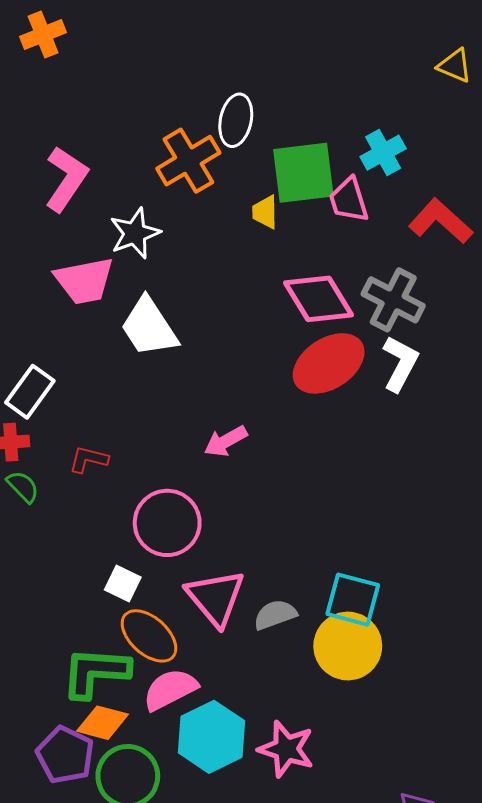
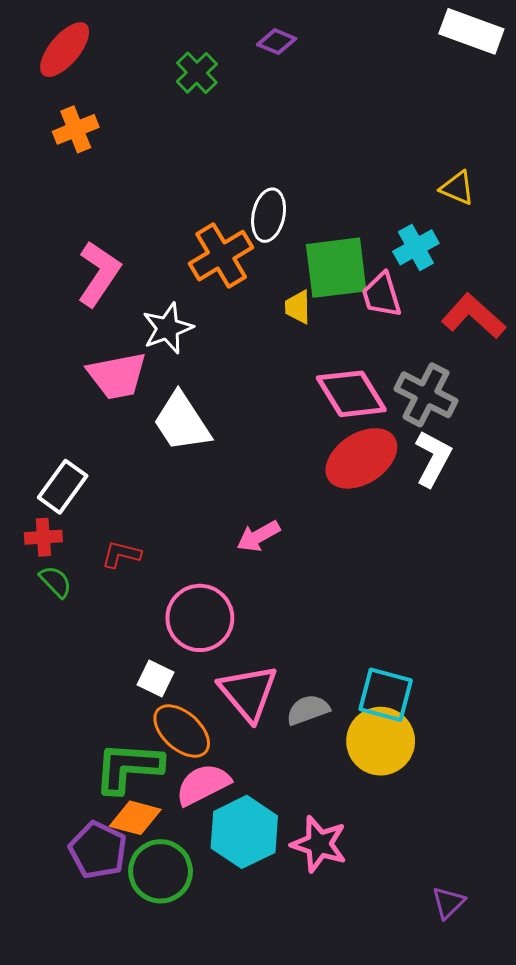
yellow triangle: (455, 66) -> (457, 188), moved

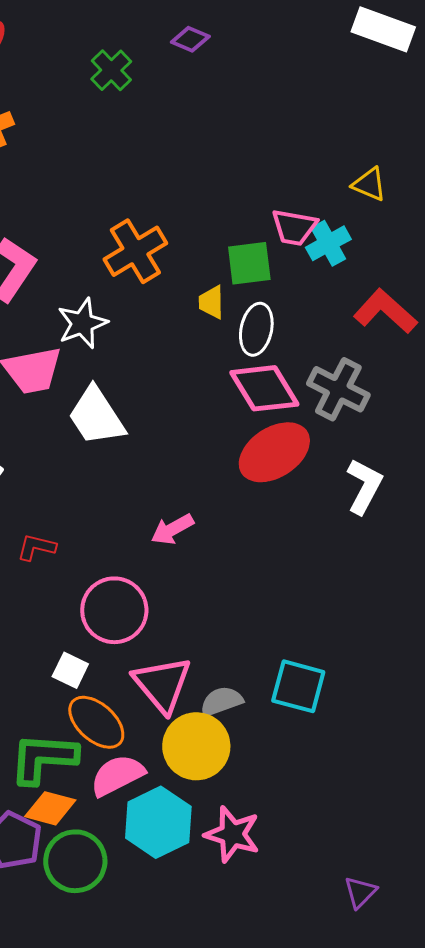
white ellipse: (269, 215) -> (256, 329), moved
green square: (336, 268) -> (249, 263), size x0.7
pink trapezoid: (382, 295) -> (294, 227), moved, turned -63
white L-shape: (433, 458) -> (364, 486), moved
yellow circle: (381, 741) -> (196, 746), moved

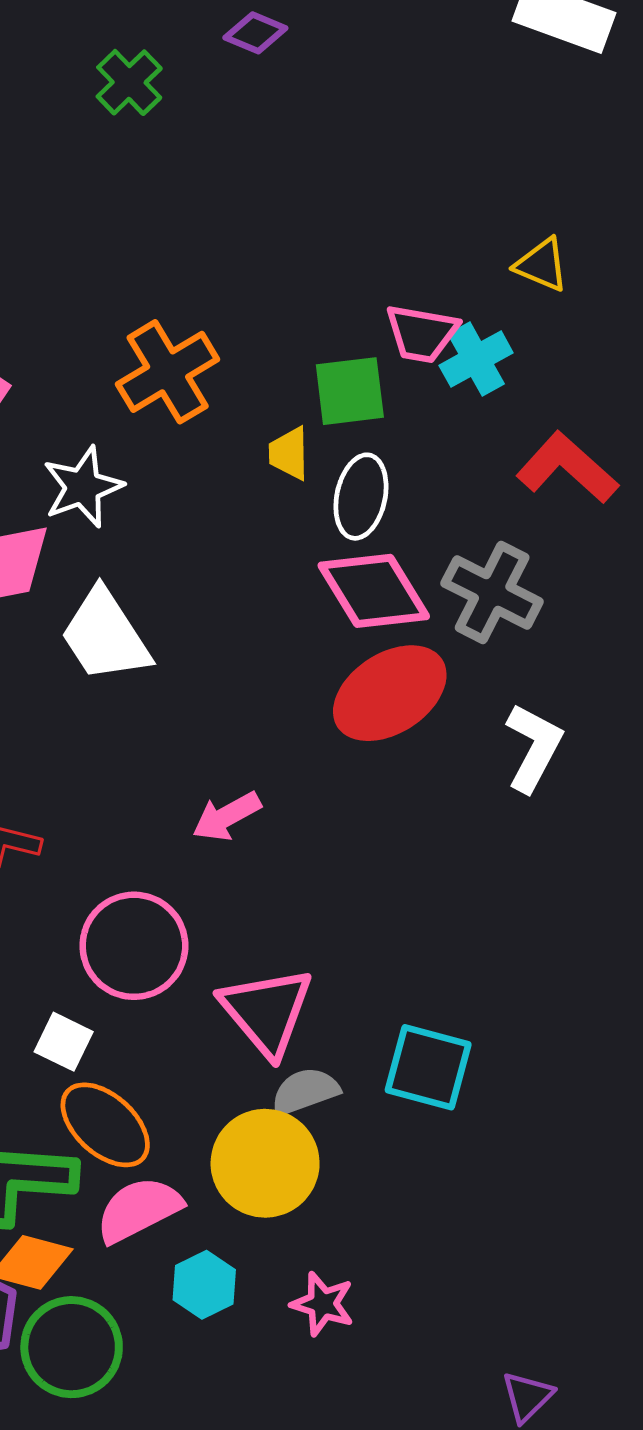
pink triangle: (162, 684) -> (267, 1011), moved
cyan hexagon: (158, 822) -> (204, 1285), size x0.6
pink star: (232, 834) -> (323, 1304), size x0.7

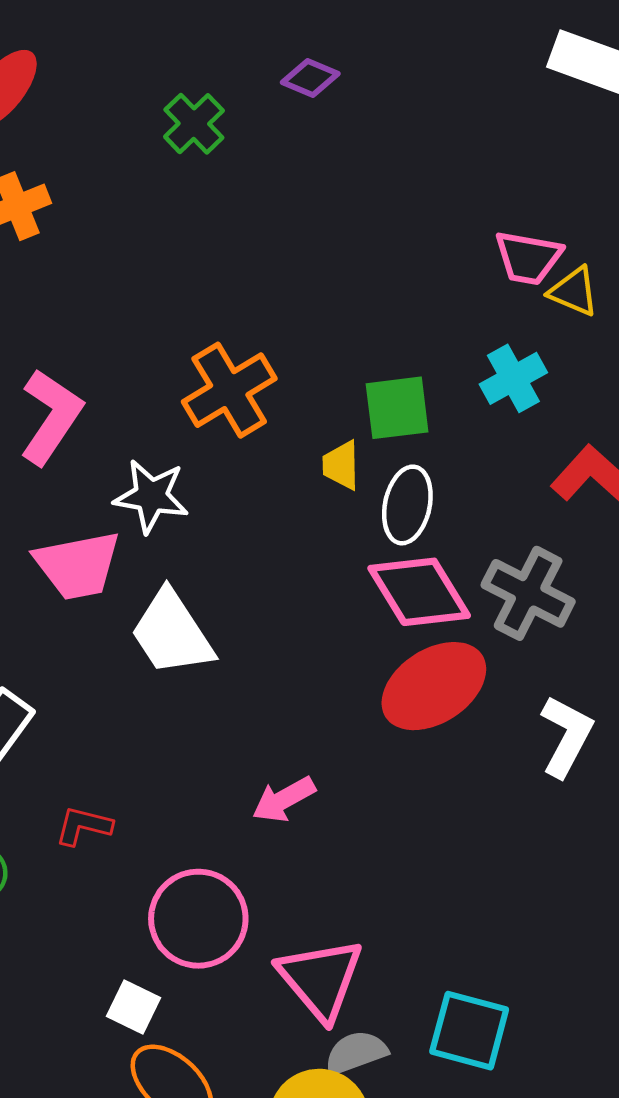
pink trapezoid: (422, 333) -> (528, 258), moved
white star: (83, 487) -> (151, 496), turned 30

